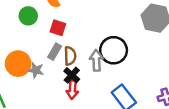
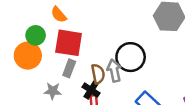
red square: (58, 28) -> (69, 43), size x1.6
brown semicircle: (70, 56) -> (98, 74), moved
orange circle: (18, 64) -> (28, 56), moved

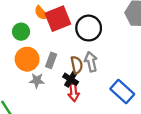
red square: (69, 43) -> (58, 19), moved, turned -30
orange circle: (28, 56) -> (27, 59), moved
black circle: (131, 57) -> (89, 28), moved

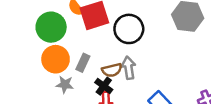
green circle: (21, 32) -> (51, 27), size x1.5
brown semicircle: (77, 65) -> (112, 70), turned 84

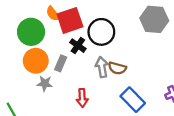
brown semicircle: (112, 70) -> (117, 68), moved, turned 30
black cross: (104, 86) -> (78, 46), moved

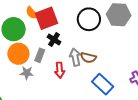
black circle: (101, 32) -> (89, 19), moved
red arrow: (82, 98) -> (60, 70), moved

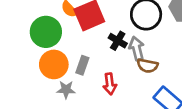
black cross: (54, 39) -> (118, 41), moved
gray arrow: (75, 57) -> (137, 48), moved

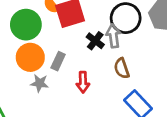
gray arrow: (137, 48) -> (113, 36), moved
brown semicircle: (147, 66) -> (122, 68), turned 54

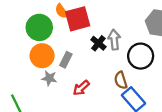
black circle: (126, 18) -> (141, 56), moved
brown semicircle: (122, 68) -> (121, 80), moved
red arrow: (83, 82) -> (81, 88), moved, turned 48

